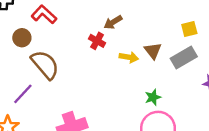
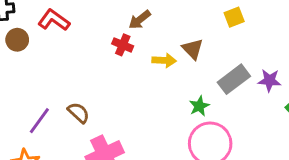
brown circle: (22, 38) -> (17, 40), moved
gray rectangle: (184, 57) -> (234, 79), moved
brown semicircle: (45, 65) -> (79, 113), moved, size x0.6

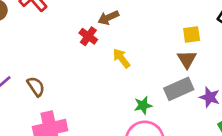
brown triangle: (193, 49) -> (187, 59), moved
yellow arrow: (164, 60) -> (121, 58), turned -144

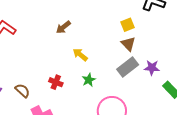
red cross: (88, 36) -> (56, 82), moved
green star: (143, 105) -> (89, 80), moved

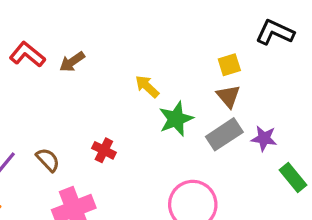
brown arrow: (63, 27) -> (72, 62), moved
yellow arrow: (80, 55) -> (147, 86), moved
green star: (89, 80) -> (176, 119), moved, size x1.5

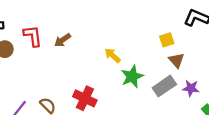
red L-shape: (27, 54) -> (33, 36), turned 45
brown triangle: (228, 96) -> (176, 60), moved
red cross: (104, 150) -> (85, 98), size x1.5

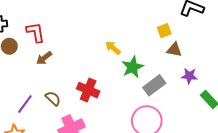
brown arrow: (63, 40) -> (44, 58), moved
brown triangle: (176, 60) -> (174, 50), turned -35
gray rectangle: (164, 86) -> (154, 85), moved

